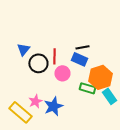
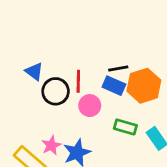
blue triangle: (23, 49) -> (34, 71), turned -32
orange hexagon: (100, 77) -> (144, 86), moved

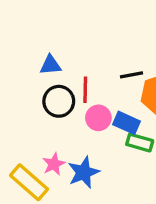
blue triangle: (34, 71) -> (50, 65), moved, turned -42
blue rectangle: (114, 86) -> (126, 123), moved

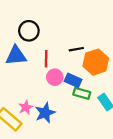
blue triangle: (50, 65) -> (16, 56), moved, size x1.5
black circle: (59, 101) -> (29, 31), moved

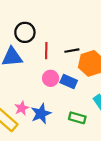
red line: (46, 59) -> (46, 51), moved
green rectangle: (82, 93) -> (77, 118), moved

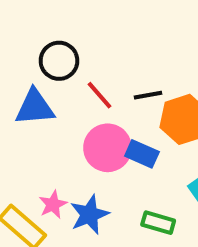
red line: (46, 51) -> (99, 95), turned -42
pink circle: (51, 78) -> (108, 148), size x1.5

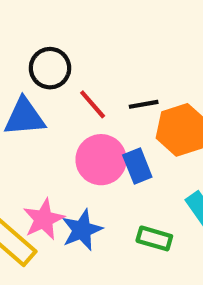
blue rectangle: (142, 154) -> (137, 166), turned 44
pink star: (53, 204) -> (44, 219), size x1.4

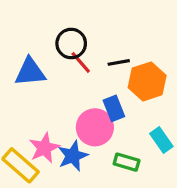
black circle: (50, 68) -> (71, 43), moved
pink circle: (101, 160) -> (95, 127), moved

